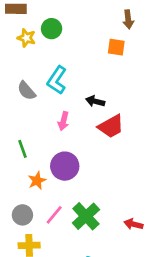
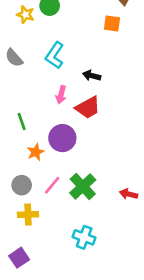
gray semicircle: (26, 91) -> (14, 58), moved
red trapezoid: (111, 126) -> (88, 107), moved

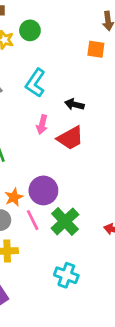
purple circle: (62, 138) -> (43, 190), moved
orange star: (36, 152) -> (14, 197), moved
pink line: (52, 185) -> (33, 220), turned -66

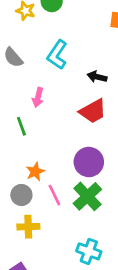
pink arrow: (42, 125) -> (38, 97), moved
purple circle: (43, 190) -> (89, 162), moved

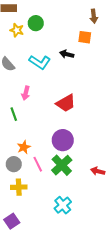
cyan L-shape: (57, 55) -> (40, 62), turned -90
black arrow: (97, 77) -> (67, 54), moved
cyan cross: (89, 251) -> (63, 205), turned 30

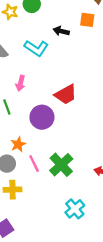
black arrow: (67, 54) -> (61, 31), moved
purple circle: (63, 140) -> (42, 117), moved
cyan cross: (63, 205) -> (75, 209), moved

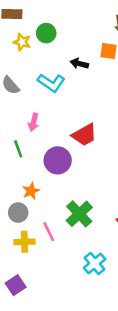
pink line: (34, 164) -> (49, 232), moved

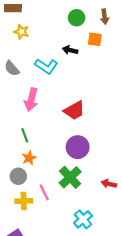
green circle: (46, 33) -> (77, 18), moved
pink arrow: (33, 122) -> (31, 100), size x1.5
green line: (18, 149) -> (25, 135), moved
purple circle: (58, 160) -> (78, 147), moved

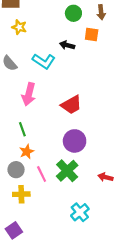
pink line: (44, 192) -> (42, 174), moved

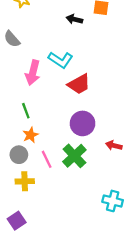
cyan L-shape: (44, 61) -> (61, 60), moved
red arrow: (105, 177) -> (114, 145), moved
cyan cross: (80, 212) -> (113, 201), moved, turned -36

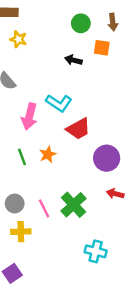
purple circle: (83, 123) -> (107, 158), moved
orange star: (30, 135) -> (48, 154), moved
cyan cross: (113, 201) -> (96, 251), moved

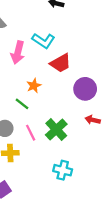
green line: (22, 157) -> (22, 104), moved, turned -32
cyan cross: (96, 251) -> (63, 170), moved

